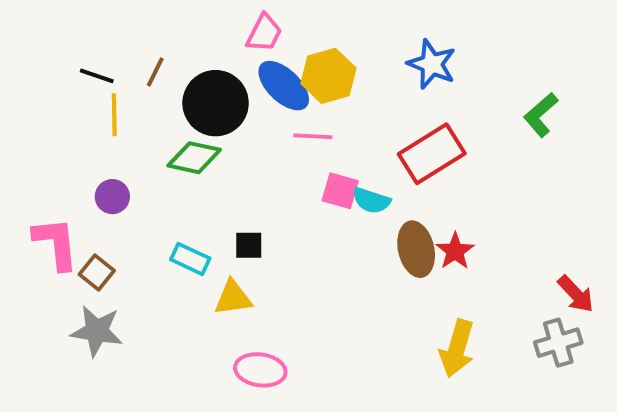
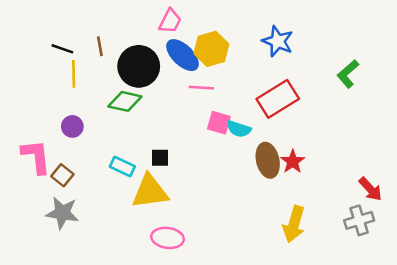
brown line: (155, 72) -> (100, 46), turned -36
yellow triangle: (233, 298) -> (150, 192), size x1.5

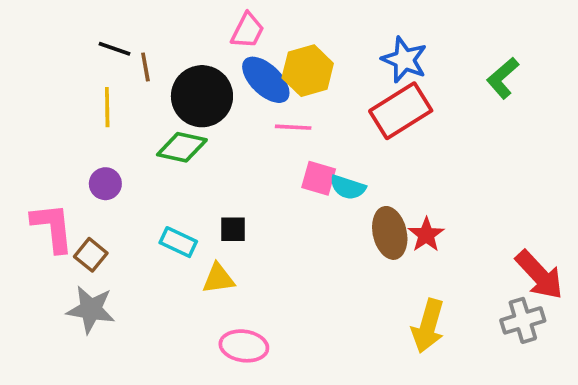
black line: (62, 49) -> (114, 49), moved
green L-shape: (348, 74) -> (503, 78), moved
red rectangle: (278, 99) -> (401, 111), moved
red arrow: (370, 189) -> (539, 275), size x1.4
yellow triangle: (150, 192) -> (218, 278), size x0.6

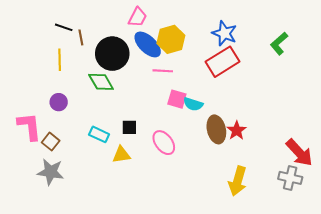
green diamond: (182, 147) -> (101, 82), turned 48
gray cross: (523, 320) -> (290, 178), turned 30
pink ellipse: (244, 346) -> (164, 143), moved, turned 45

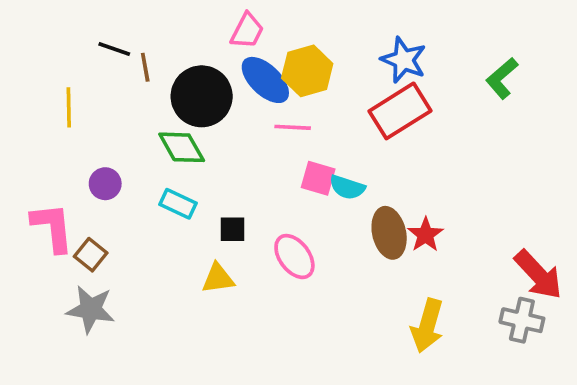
yellow line: (60, 60) -> (69, 107), moved
cyan rectangle: (99, 134) -> (178, 204), moved

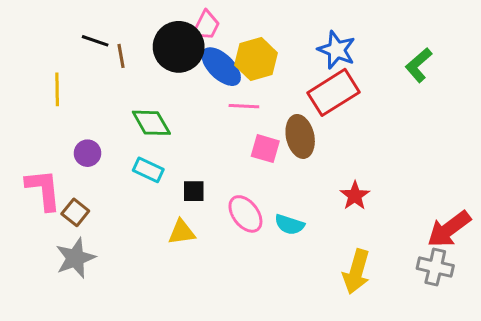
black circle: (202, 96) -> (179, 47), moved
cyan semicircle: (347, 187) -> (289, 225), moved
brown ellipse: (389, 233) -> (300, 136), moved
red arrow: (538, 275) -> (449, 229), turned 96
gray star: (91, 309) -> (75, 258), turned -30

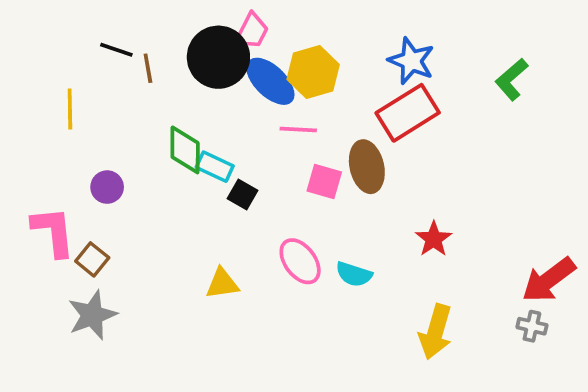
green diamond: (151, 123) -> (185, 150), turned 30
cyan rectangle: (148, 170) -> (215, 167), moved
black square: (194, 191) -> (243, 194), moved, turned 30
gray cross: (435, 267) -> (532, 326), size x0.7

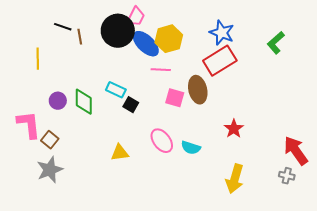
green diamond: (185, 150) -> (84, 102), moved
red arrow: (549, 280) -> (296, 151), turned 92

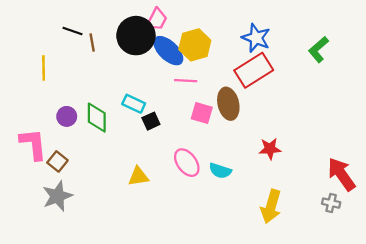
black square: (131, 105) -> (151, 121), turned 35
red star: (234, 129) -> (270, 149), turned 30

